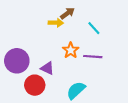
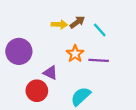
brown arrow: (67, 13) -> (77, 22), moved
purple circle: (17, 61) -> (19, 51), moved

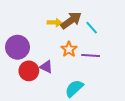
brown arrow: (77, 22) -> (71, 20), size x1.5
red circle: (37, 91) -> (29, 71), moved

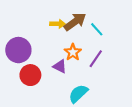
purple line: (91, 55) -> (96, 59), turned -60
purple triangle: (46, 67) -> (60, 66), moved

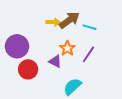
cyan line: (97, 29) -> (89, 27), turned -32

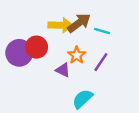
yellow arrow: (53, 22) -> (61, 25), size x1.5
red circle: (28, 69) -> (36, 47), moved

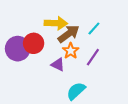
brown arrow: (79, 23) -> (69, 34), moved
cyan line: (102, 31) -> (94, 28), turned -64

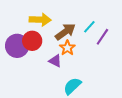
yellow arrow: (56, 23) -> (40, 20), moved
purple line: (93, 57) -> (102, 37), moved

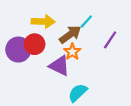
cyan line: (89, 27) -> (86, 22), moved
purple triangle: (55, 61) -> (59, 66), size x1.5

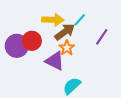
yellow arrow: (43, 22) -> (53, 20), moved

